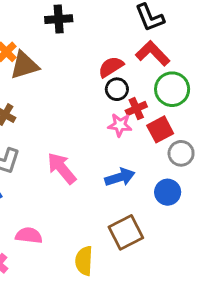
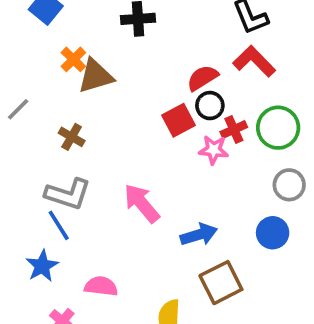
green circle: (172, 89) -> (278, 128), moved
red square: (160, 129) -> (179, 120), moved
blue arrow: (120, 177) -> (199, 235), moved

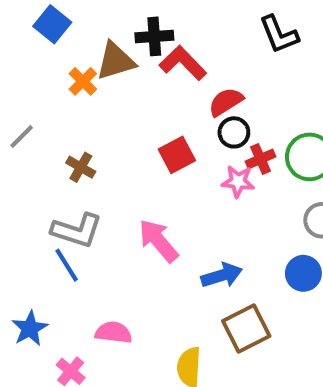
red L-shape: (254, 61) -> (183, 63), moved
brown triangle: (96, 76) -> (116, 61), moved
red square: (179, 120) -> (177, 155), moved
blue star: (42, 266) -> (30, 328), moved

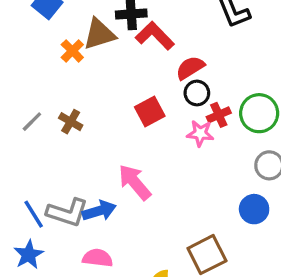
gray line: (22, 137) -> (32, 122), moved
gray L-shape: (77, 230) -> (67, 212), moved
blue line: (67, 265) -> (34, 214), moved
blue arrow: (222, 275) -> (99, 211), moved

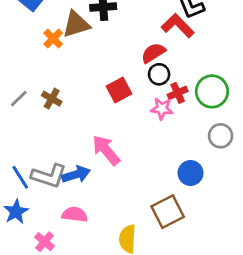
red L-shape: (155, 36) -> (178, 26), moved
blue circle: (254, 209) -> (190, 173), moved

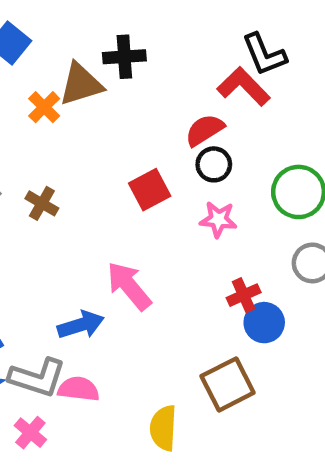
red cross: (178, 93) -> (244, 295), moved
gray L-shape: (49, 176) -> (37, 378), moved

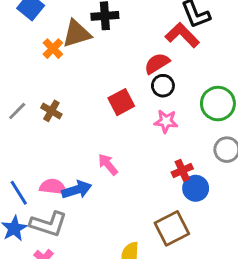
pink arrow: (129, 286) -> (108, 164), size x0.7
pink semicircle: (79, 389) -> (53, 187), moved

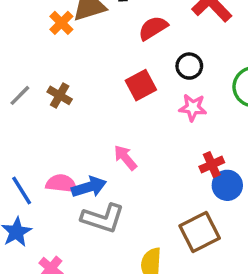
red semicircle: (157, 63) -> (153, 28), moved
gray L-shape: (48, 224) -> (103, 218), moved

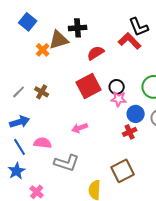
black circle: (189, 66) -> (117, 87), moved
red square: (141, 85) -> (89, 86), size x1.4
pink arrow: (125, 158) -> (80, 128), turned -70
blue circle: (227, 185) -> (136, 114), moved
blue arrow: (89, 187) -> (20, 122), moved

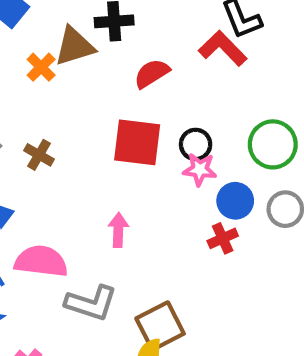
red square: (89, 86) -> (137, 142), turned 35
pink arrow: (80, 128) -> (118, 230), turned 112
pink semicircle: (43, 143) -> (41, 261), size x1.4
brown square: (123, 171) -> (160, 326), moved

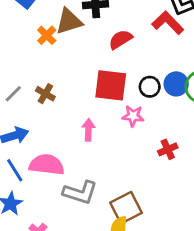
pink star: (200, 169) -> (133, 116), moved
blue circle: (235, 201) -> (176, 84), moved
pink arrow: (118, 230) -> (88, 130), moved

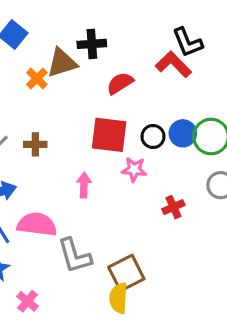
brown cross: (45, 94) -> (35, 144), turned -30
gray L-shape: (80, 192) -> (75, 256), turned 56

